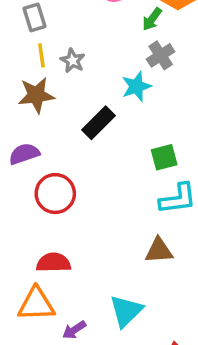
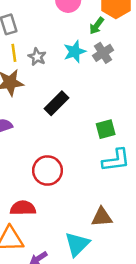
cyan star: (136, 86) -> (75, 52), moved
red circle: (55, 194) -> (47, 171), moved
brown triangle: (159, 250) -> (102, 217), moved

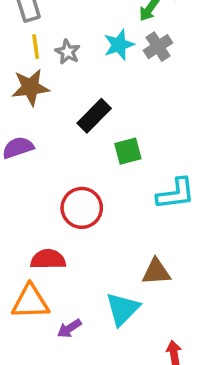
green square: (106, 129) -> (128, 151), moved

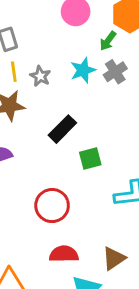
red semicircle: (48, 259) -> (64, 254), moved
brown triangle: (156, 272) -> (114, 258), turned -30

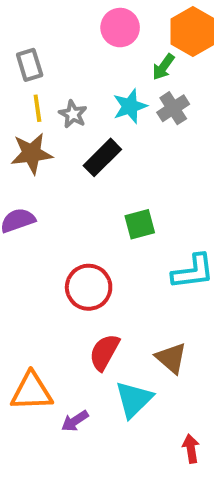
black rectangle: (62, 129) -> (102, 157), moved
red semicircle: (64, 254) -> (104, 352), turned -60
brown triangle: (114, 258) -> (171, 358), turned -45

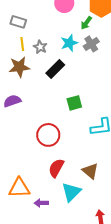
gray rectangle: (30, 65) -> (18, 22), turned -56
purple arrow: (75, 421) -> (41, 203), turned 32

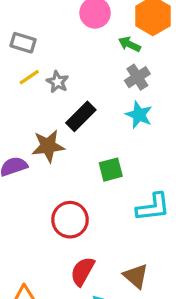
green arrow: (86, 23) -> (130, 44), turned 80
cyan star: (69, 43) -> (139, 115), moved, turned -30
yellow line: (22, 44) -> (29, 77), turned 64
brown star: (19, 67) -> (48, 146), moved

